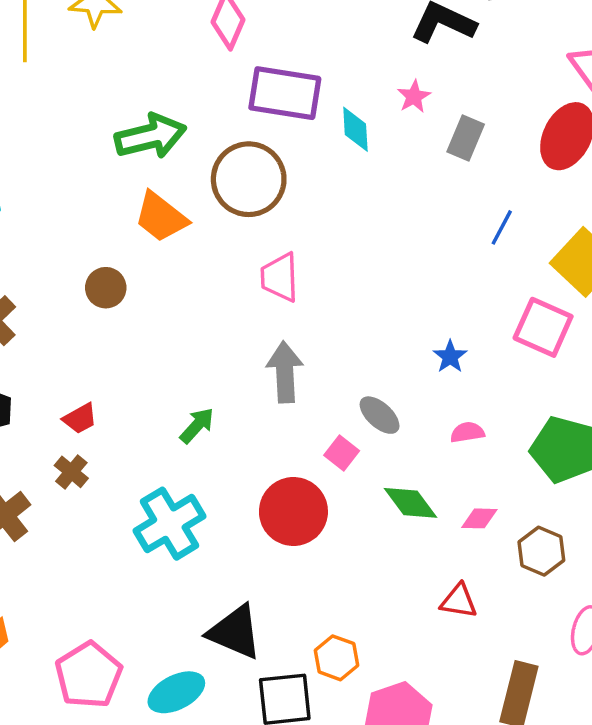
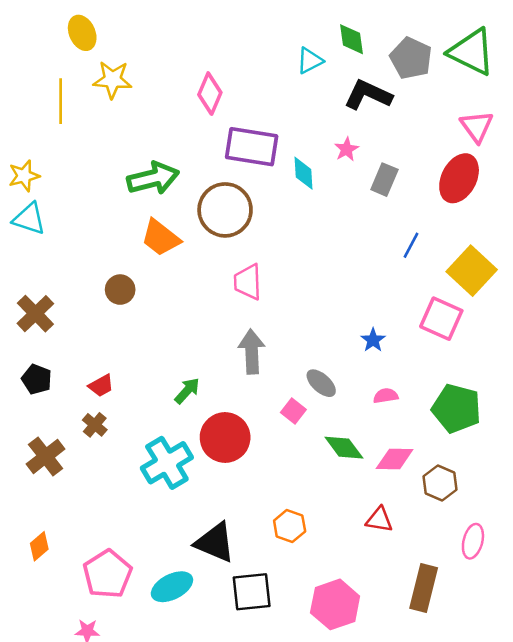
red circle: (293, 512) -> (225, 438), moved
pink diamond: (479, 518) -> (395, 459), size x1.4
orange hexagon: (336, 658) -> (290, 526), moved

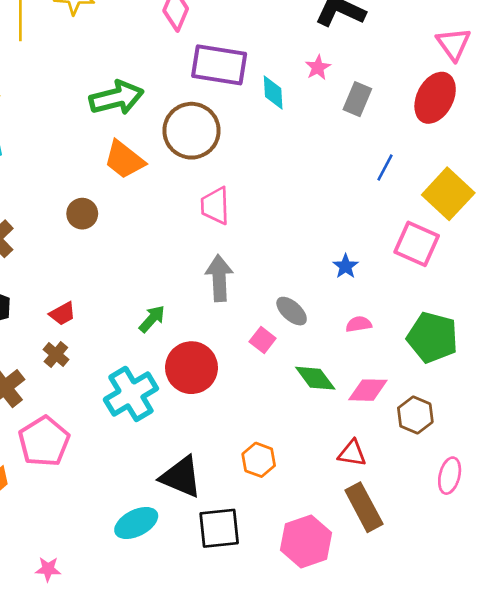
pink pentagon: (107, 574) -> (44, 441), moved
brown rectangle: (424, 588) -> (364, 507), moved, turned -42

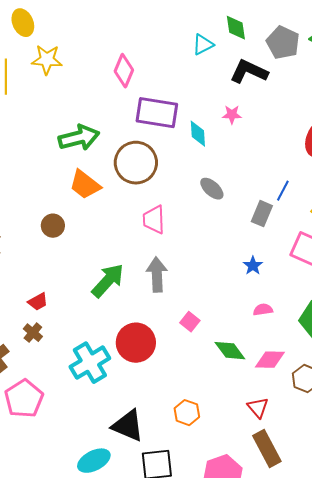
pink star: (318, 67) -> (232, 115), turned 30
gray rectangle: (357, 99) -> (262, 214), moved
gray ellipse: (292, 311) -> (212, 189), moved
green arrow: (152, 319) -> (108, 281), moved, size x1.6
red triangle: (352, 453) -> (258, 408), turned 40

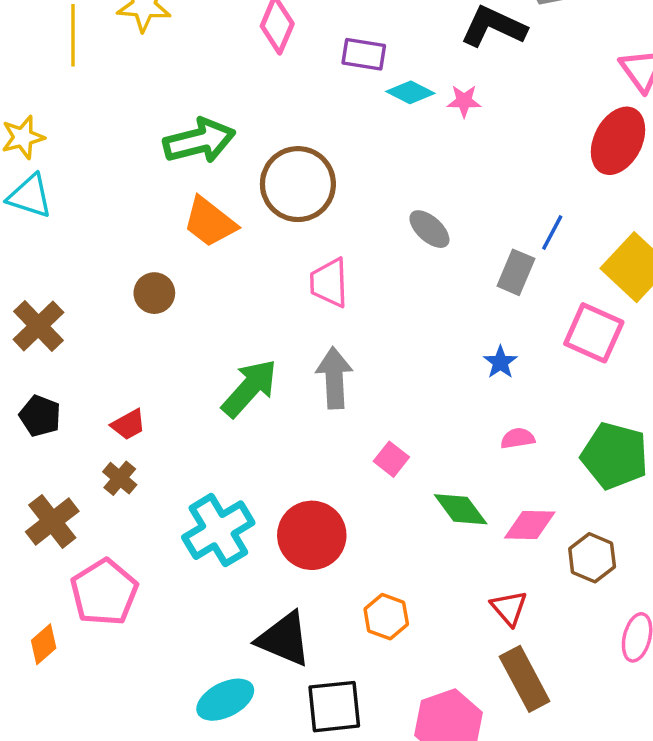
purple rectangle: (157, 113) -> (364, 54), moved, size x0.6
cyan diamond: (198, 134) -> (410, 92), moved, turned -60
red circle: (136, 343) -> (312, 535), moved

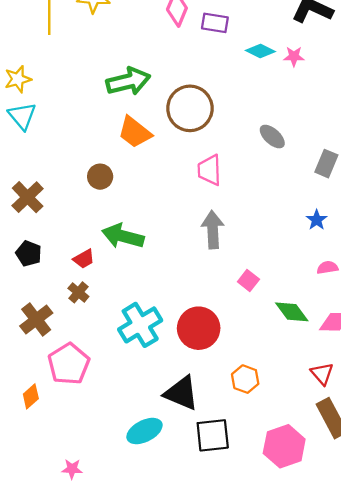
purple rectangle: (364, 54) -> (215, 23), moved
cyan triangle: (30, 196) -> (22, 116), turned 32
green arrow: (249, 388) -> (123, 236), moved, turned -117

